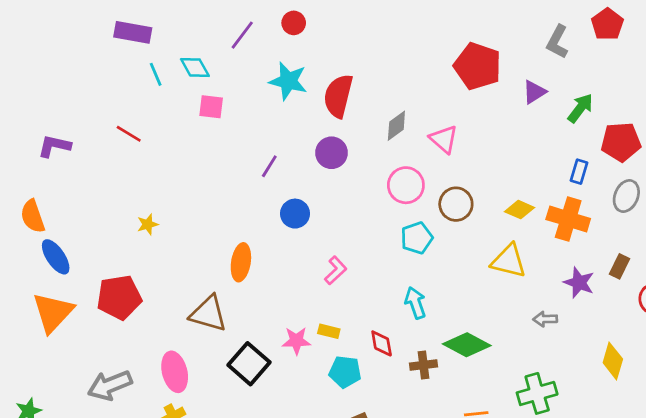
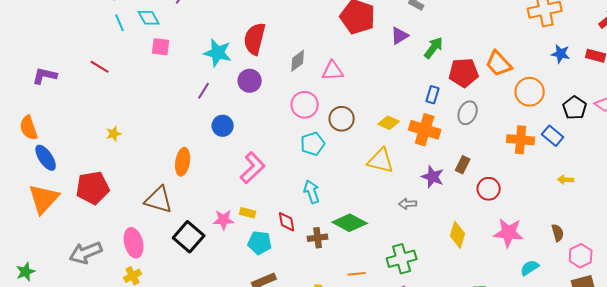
cyan star: (288, 81) -> (218, 53), moved
pink triangle: (444, 139) -> (333, 71), turned -45
pink L-shape: (336, 270) -> (253, 168), size x1.5

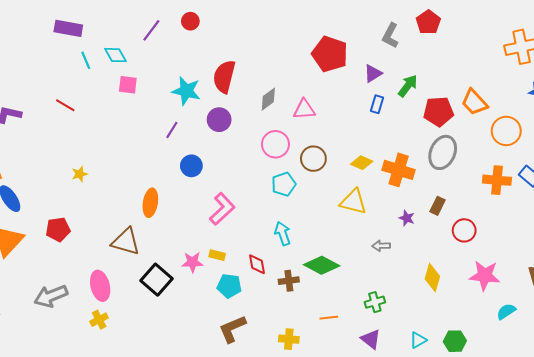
blue rectangle: (433, 95) -> (377, 104), moved
gray ellipse: (468, 113) -> (443, 152), size x1.4
purple star: (433, 177) -> (407, 218), size x0.7
red pentagon: (93, 188) -> (58, 229), size x0.7
green cross: (402, 259) -> (375, 302), size x0.7

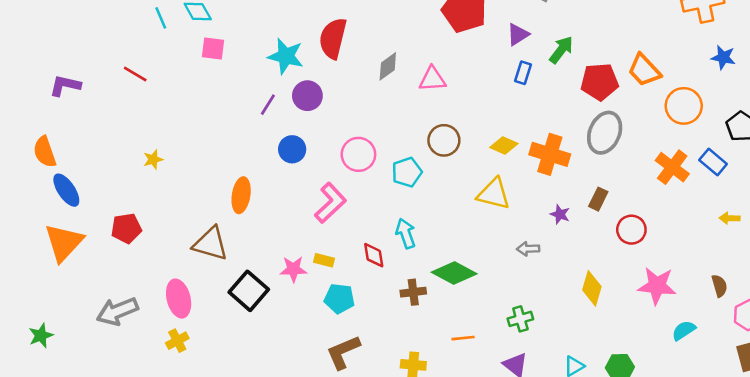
purple circle: (219, 120) -> (307, 96), moved
pink circle: (275, 144) -> (358, 154), moved
orange cross: (497, 180) -> (672, 167), turned 32
red diamond: (257, 264) -> (374, 255), moved

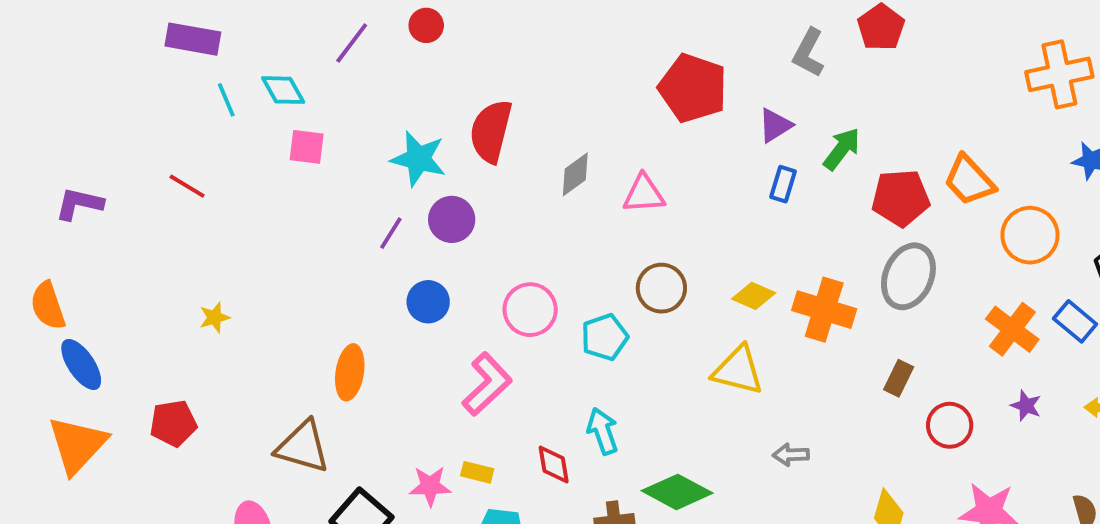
purple star: (560, 214) -> (1026, 406), moved

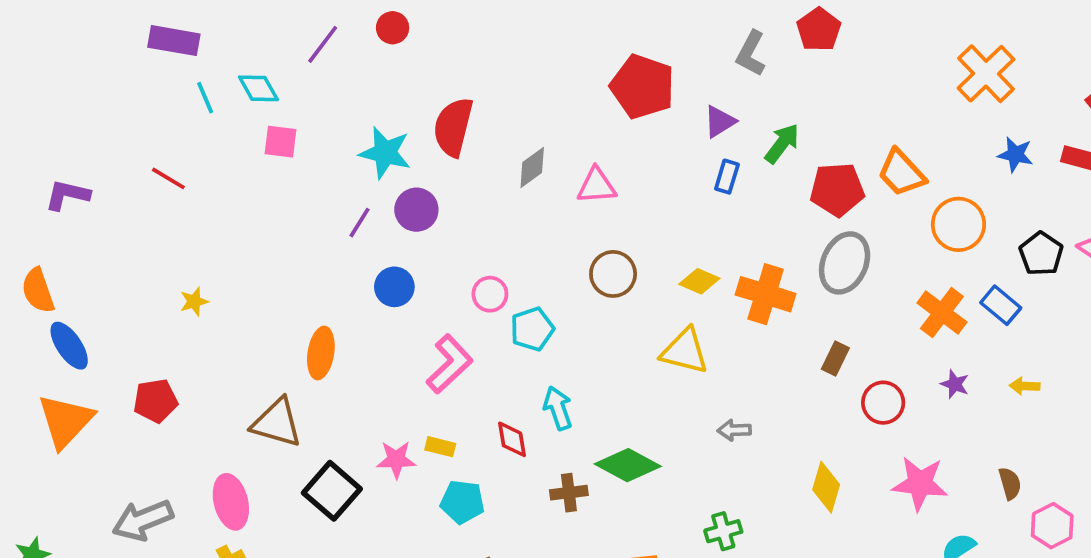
orange cross: (1059, 74) -> (986, 74), turned -32
pink circle: (530, 310) -> (490, 294), size x0.7
cyan pentagon: (605, 337) -> (532, 329), moved

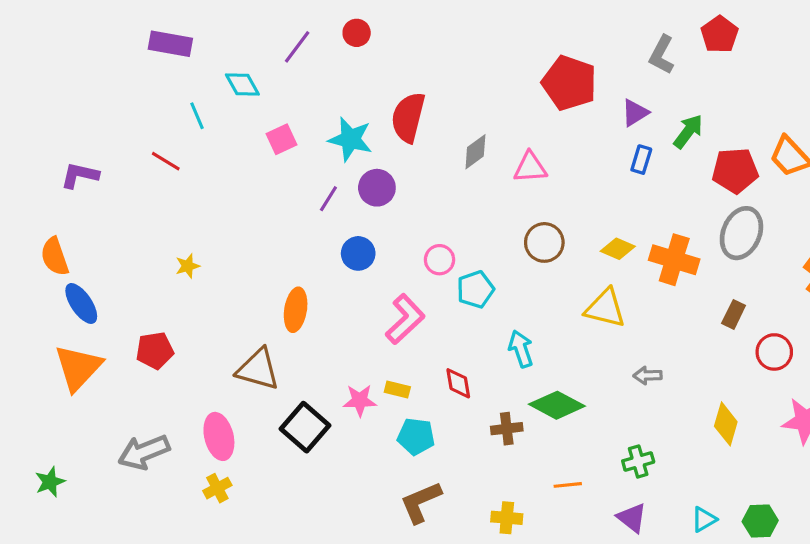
cyan line: (205, 98) -> (197, 116), moved
pink square: (280, 142) -> (281, 139), moved, turned -32
cyan arrow: (558, 408) -> (521, 349), moved

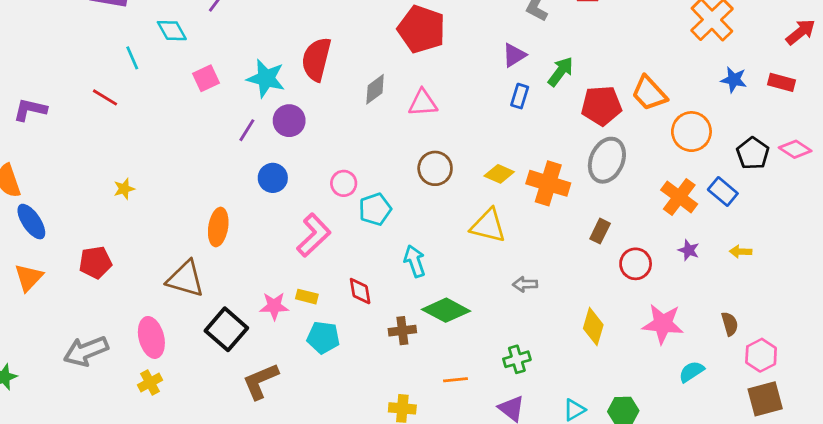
red pentagon: (569, 83) -> (421, 29), moved
orange triangle: (78, 368) -> (29, 277), size x0.7
brown L-shape: (421, 502) -> (260, 381), moved

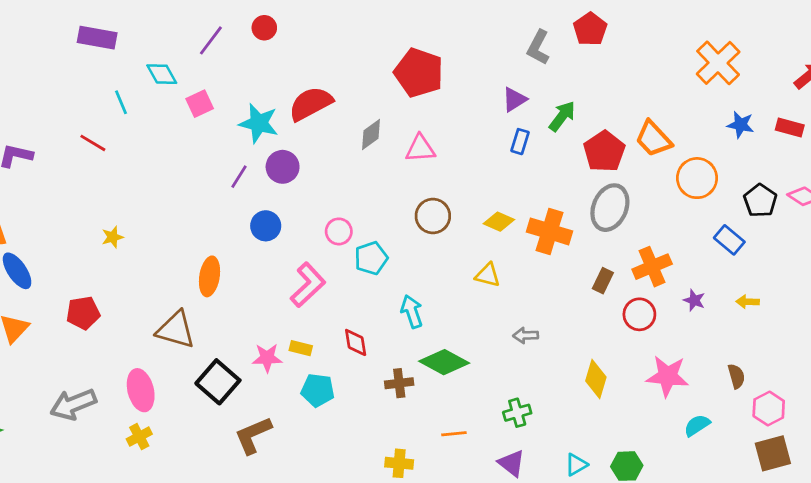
red semicircle: (316, 59) -> (311, 104), turned 48
pink square: (206, 78) -> (200, 104), moved
red pentagon: (601, 106) -> (604, 151), turned -30
orange cross: (679, 197) -> (652, 267), moved, turned 30
yellow triangle: (488, 226) -> (488, 275), size x0.7

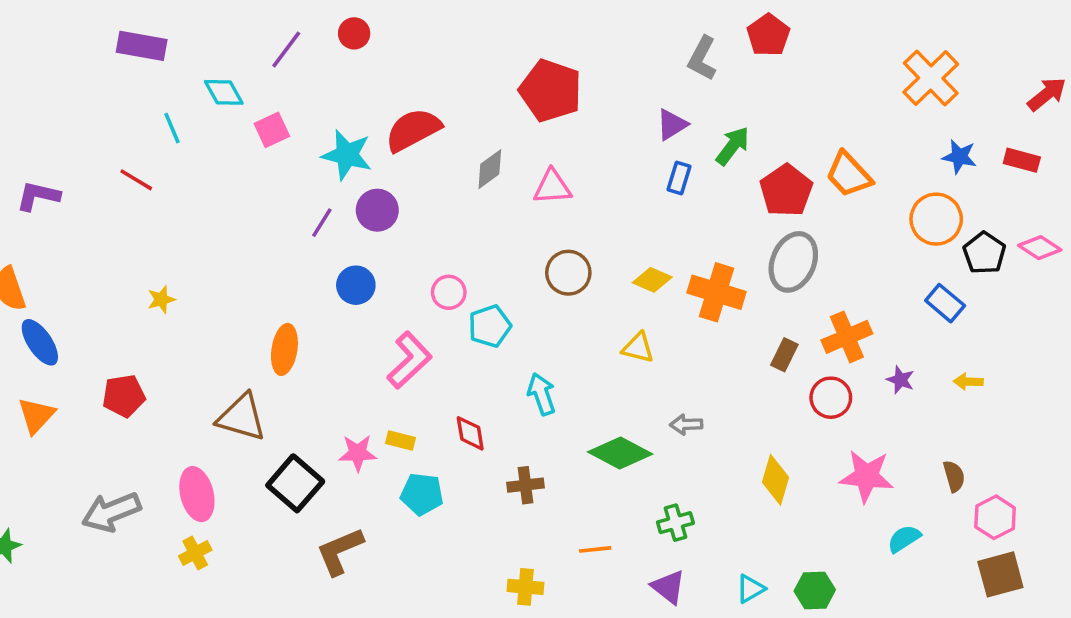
orange circle: (697, 178) -> (936, 219), moved
green diamond: (444, 362) -> (620, 453), moved

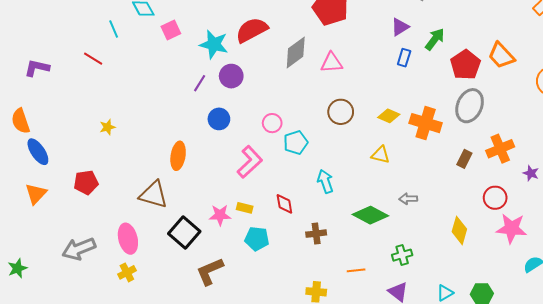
gray diamond: (490, 169) -> (296, 53), size x1.4
red circle: (831, 398) -> (495, 198), moved

